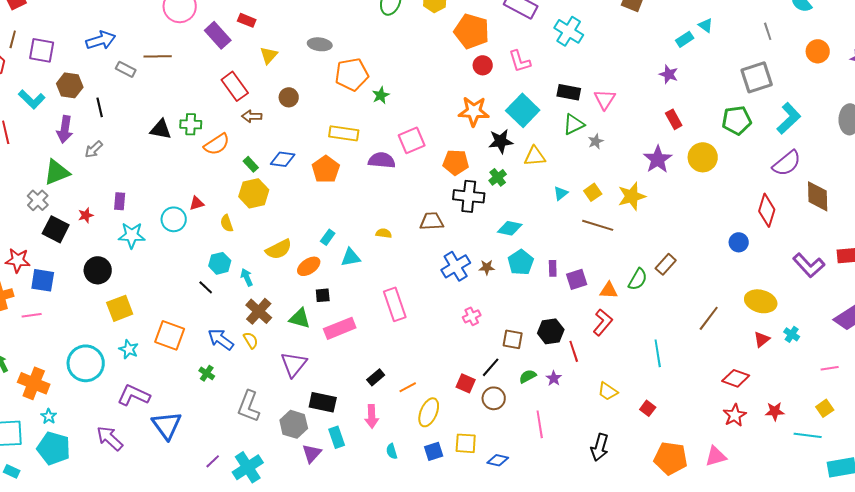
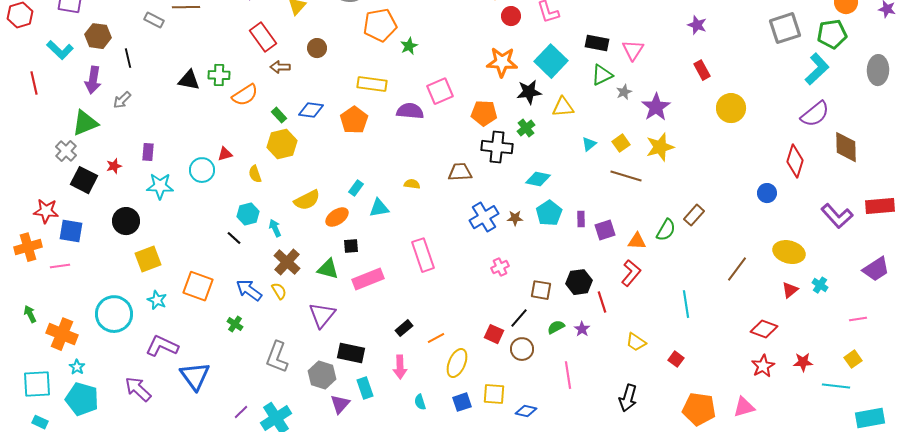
green pentagon: (737, 120) -> (832, 34), moved
purple star: (658, 159) -> (656, 107), moved

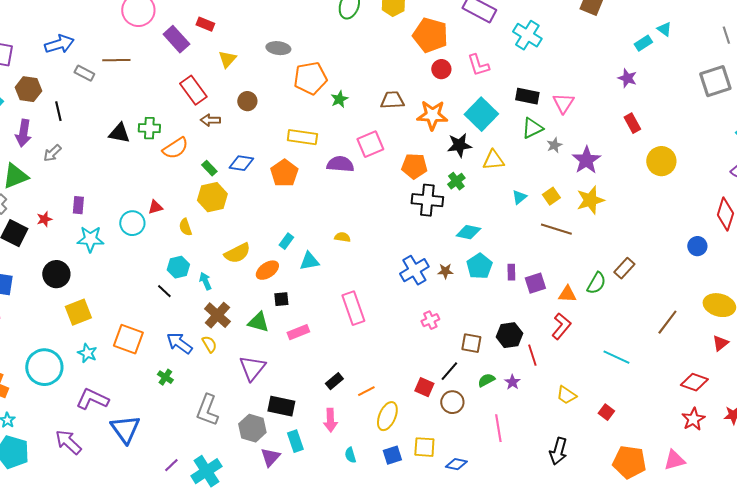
brown trapezoid: (460, 172) -> (392, 100), moved
pink rectangle: (368, 279) -> (298, 332), size x0.7
cyan line: (686, 304) -> (616, 357), turned -56

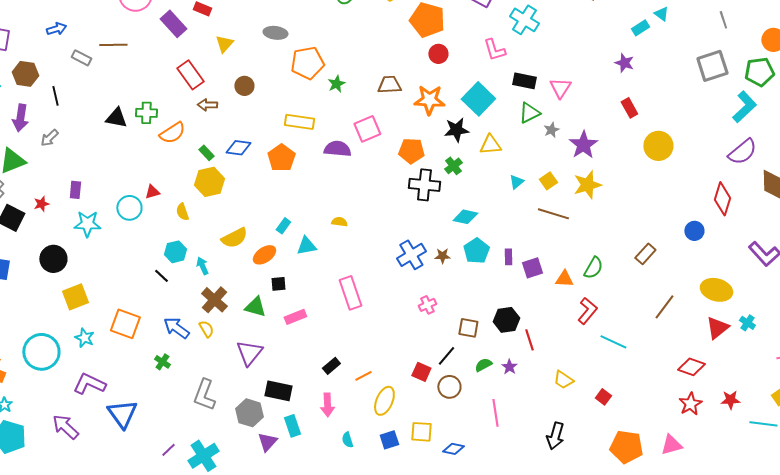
blue arrow: (59, 44) -> (56, 29), size x0.7
pink L-shape: (478, 65) -> (494, 50), moved
brown rectangle: (624, 268) -> (645, 254), moved
red L-shape: (561, 326) -> (587, 311), moved
red triangle: (720, 343) -> (717, 328), size x1.4

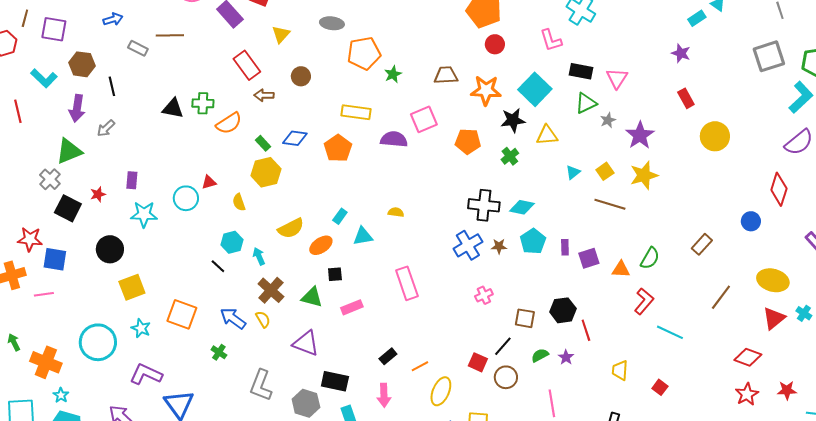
black cross: (424, 185) -> (484, 205), moved
purple triangle: (249, 353) -> (306, 343), turned -48
yellow trapezoid: (563, 380) -> (620, 370), turned 60

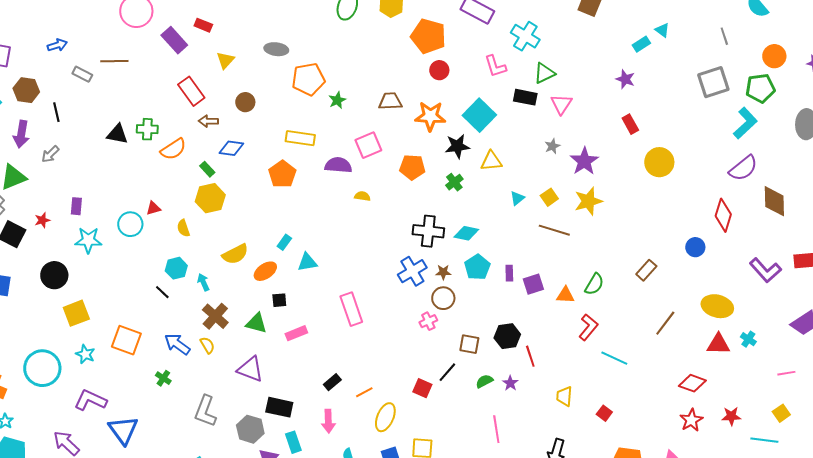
green triangle: (586, 103) -> (544, 73), moved
blue diamond: (295, 138) -> (231, 148), moved
yellow semicircle: (396, 212) -> (362, 196), moved
red triangle: (774, 318) -> (718, 344), turned 40
brown circle: (506, 377) -> (443, 298), moved

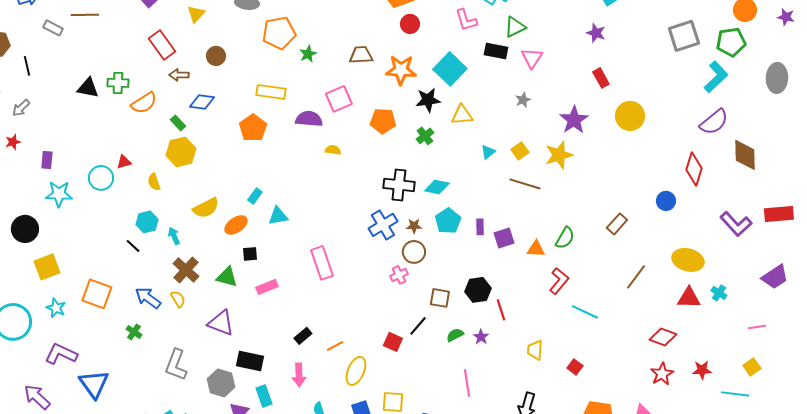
purple star: (584, 161) -> (574, 120), moved
red star: (42, 220) -> (13, 142), moved

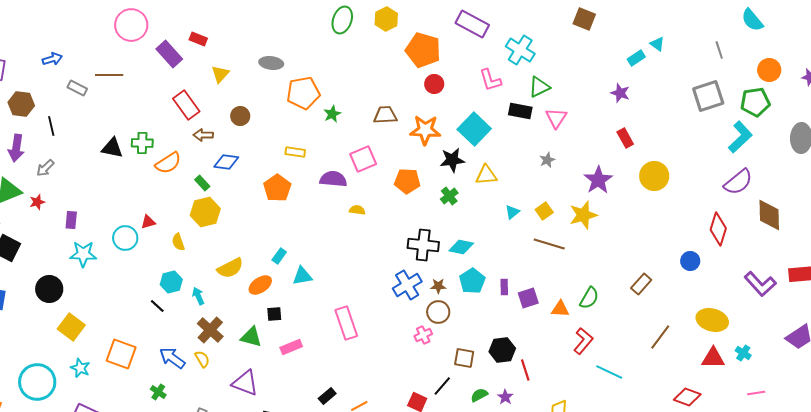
yellow rectangle: (271, 92) -> (295, 152), size x0.7
yellow square: (47, 267) -> (71, 327), turned -32
pink line: (757, 327) -> (756, 393), moved

